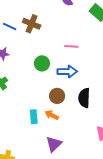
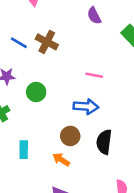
green circle: (42, 63) -> (36, 92), moved
cyan rectangle: (34, 117) -> (24, 150), moved

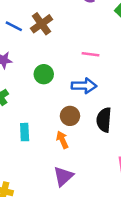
brown cross: (47, 42) -> (41, 24), turned 30
green circle: (36, 92) -> (44, 74), moved
orange arrow: (61, 160) -> (62, 140), turned 36

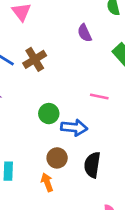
pink line: (90, 54) -> (99, 96), moved
green circle: (44, 74) -> (49, 114), moved

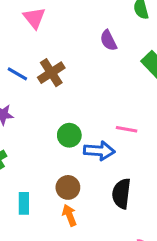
pink line: (99, 96) -> (127, 129), moved
brown circle: (57, 158) -> (68, 187), moved

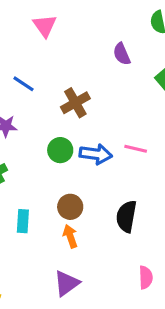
brown cross: (51, 73) -> (75, 103), moved
green circle: (69, 135) -> (60, 150), moved
blue arrow: (99, 151) -> (96, 154), moved

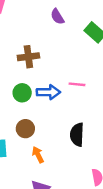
brown cross: (75, 103) -> (28, 57), turned 30
brown circle: (70, 207) -> (25, 129), moved

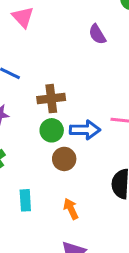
brown cross: (28, 57) -> (51, 99), moved
brown circle: (25, 129) -> (64, 159), moved

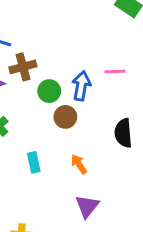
brown cross: (51, 99) -> (23, 67), moved
blue arrow: (85, 130) -> (81, 86), turned -72

